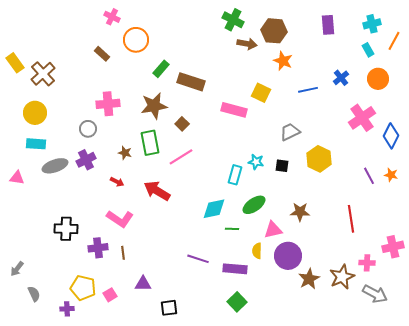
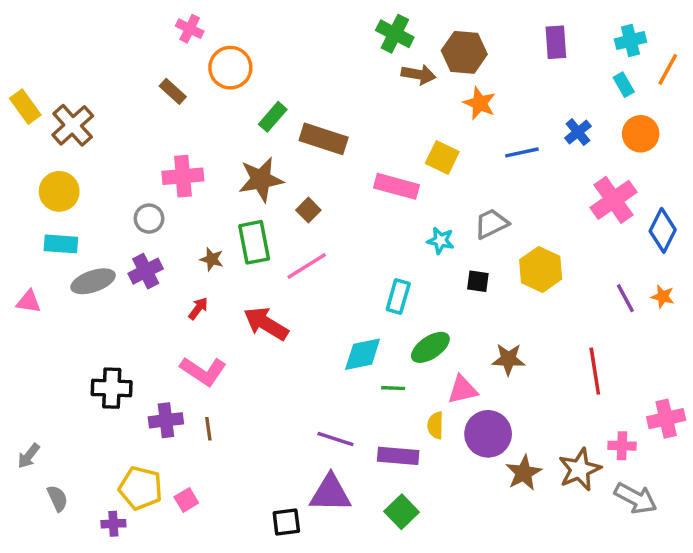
cyan star: (256, 162) -> (441, 241), moved
red arrow: (117, 182) -> (198, 308), turned -80
purple triangle: (143, 284) -> (330, 493), moved, size x1.5

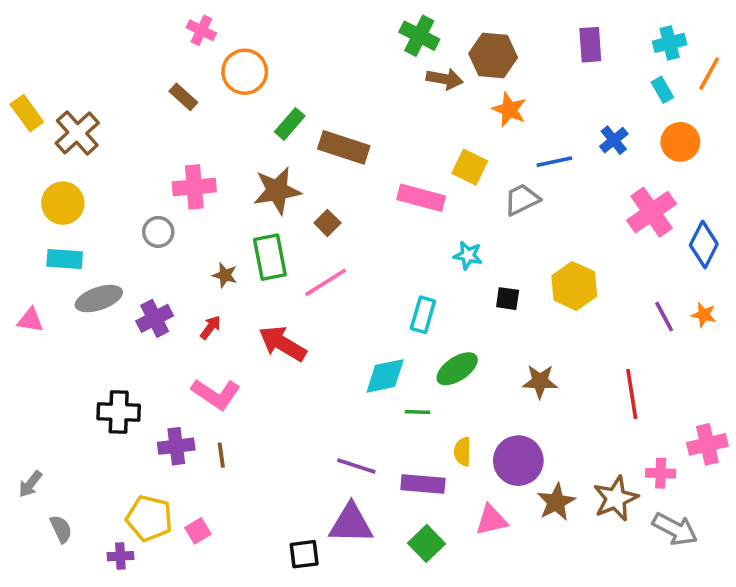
gray trapezoid: (491, 224) -> (522, 200), moved
purple cross: (146, 271) -> (155, 318), moved
pink triangle: (463, 390) -> (491, 520), moved

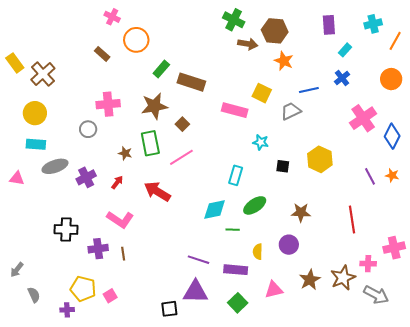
cyan rectangle: (662, 90) -> (345, 50), moved, turned 72
orange circle: (680, 142) -> (391, 79), moved
purple circle: (518, 461) -> (289, 245), moved, size x0.7

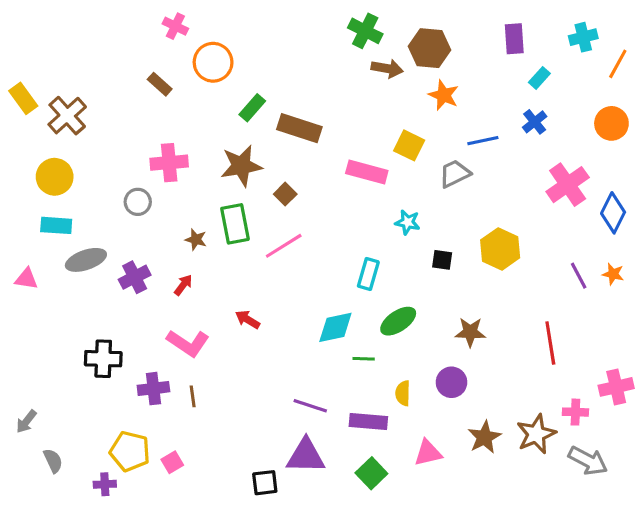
red arrow: (157, 191) -> (248, 320), moved, size x0.6

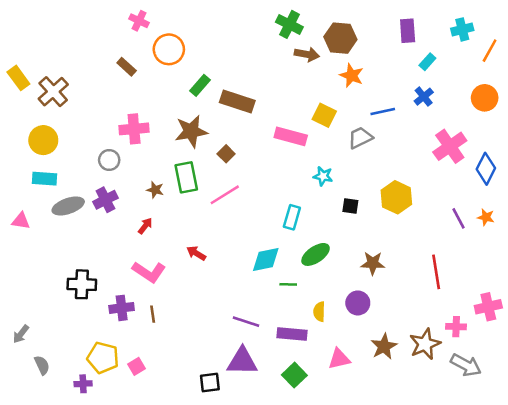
purple cross: (135, 277) -> (105, 200), moved

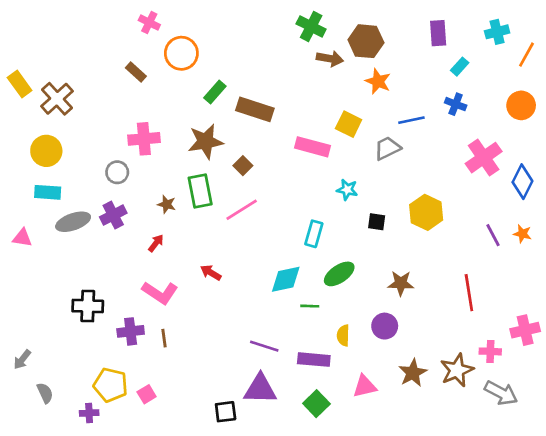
blue cross: (424, 97) -> (456, 104), turned -30

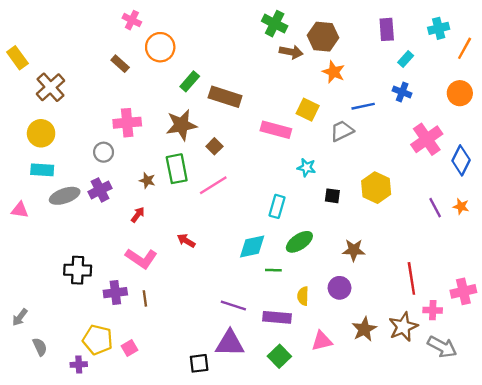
yellow rectangle: (20, 84) -> (17, 58), moved
red line: (469, 293) -> (411, 278), moved

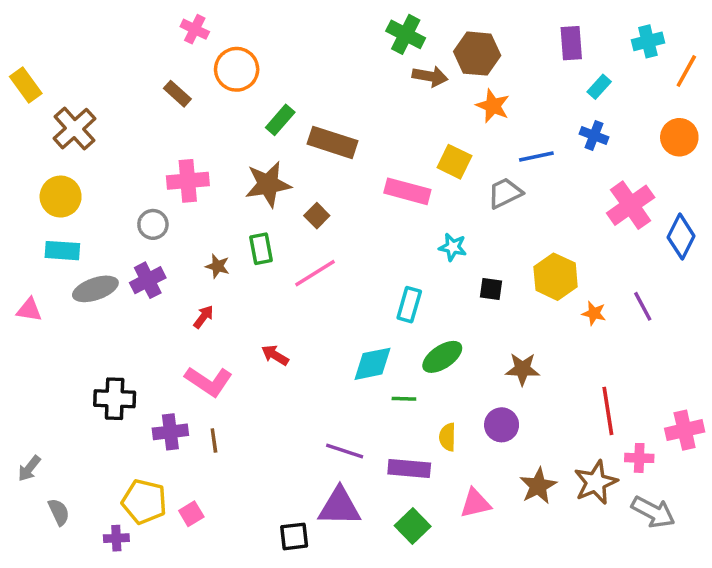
green rectangle: (177, 169) -> (261, 249), size x0.7
orange star: (461, 206) -> (594, 313), moved

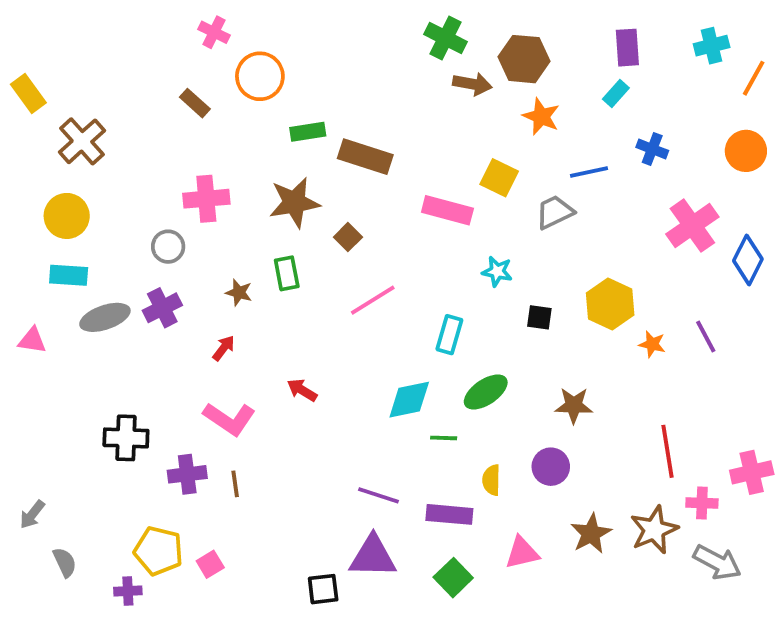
cyan rectangle: (599, 87) -> (616, 93), moved
green rectangle: (280, 120) -> (308, 132), turned 40
pink line: (315, 273) -> (373, 300), moved

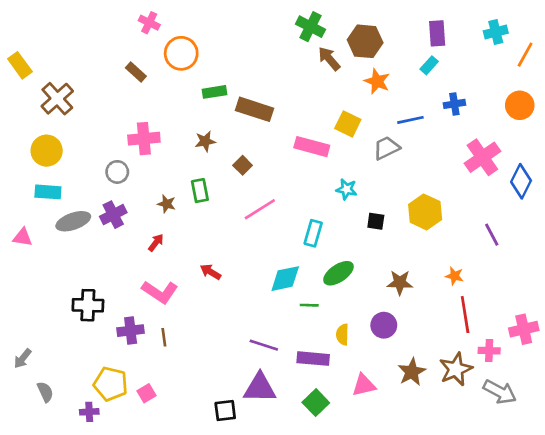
brown arrow: (472, 84) -> (329, 59), turned -140
blue cross: (652, 149) -> (454, 104), turned -30
brown star: (294, 203) -> (205, 141), size x0.6
orange star: (652, 344) -> (454, 276), moved

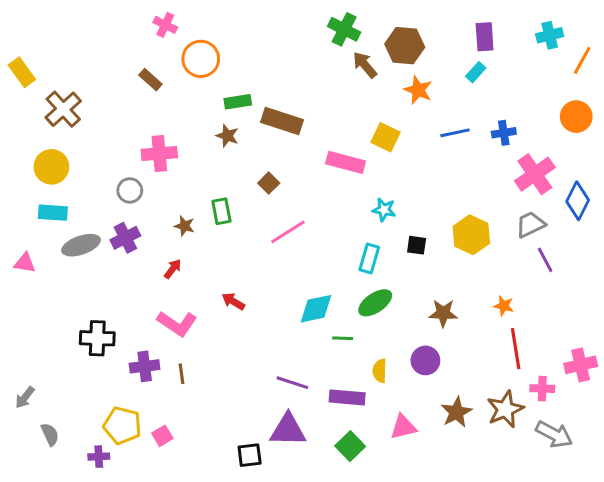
blue cross: (454, 104) -> (504, 133), moved
brown star: (205, 141) -> (227, 136), moved, turned 30
gray trapezoid: (386, 148) -> (530, 224), moved
cyan rectangle: (313, 233) -> (369, 258), moved

